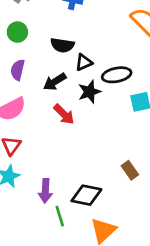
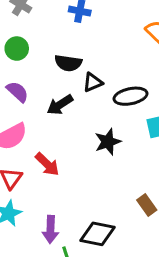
purple semicircle: (18, 70) -> (17, 92), turned 120
black star: (89, 92) -> (108, 142), moved
red arrow: (64, 114) -> (47, 164), moved

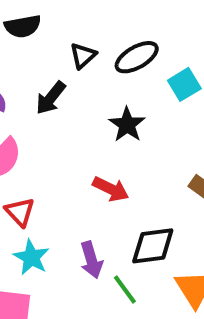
black semicircle: (68, 63) -> (23, 26), moved
red arrow: (47, 164) -> (111, 189), moved

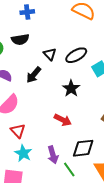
black triangle: (83, 56) -> (50, 54), turned -32

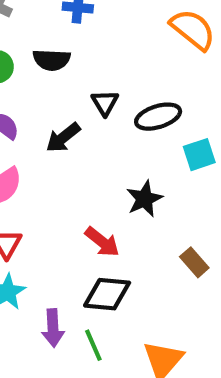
black star: (71, 88) -> (144, 199), moved
black diamond: (83, 148) -> (107, 294), moved
purple arrow: (53, 155) -> (53, 328), moved

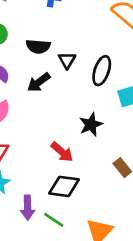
black semicircle: (52, 60) -> (38, 46), moved
black ellipse: (158, 117) -> (102, 71), turned -56
green line: (93, 345) -> (54, 220), turned -35

